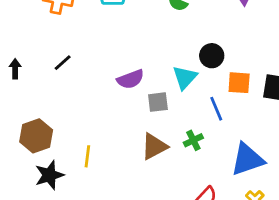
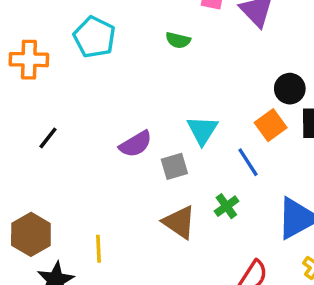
black circle: (212, 56) -> (290, 89), moved
orange square: (239, 83) -> (271, 125), turned -30
brown triangle: (154, 147) -> (179, 222), turned -48

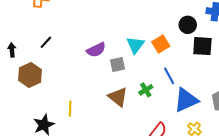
orange square: (271, 125) -> (161, 44), moved
blue line: (248, 162) -> (169, 76), moved
brown hexagon: (31, 234) -> (30, 75), moved

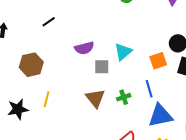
black line: (46, 42) -> (49, 22), moved
orange square: (161, 44) -> (158, 61), moved
brown hexagon: (30, 75) -> (31, 65), moved

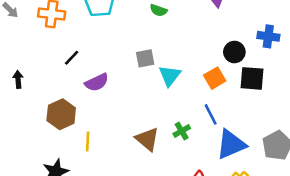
purple semicircle: (84, 48) -> (97, 82), moved
gray square: (102, 67) -> (145, 58), moved
yellow line: (47, 99) -> (88, 141), moved

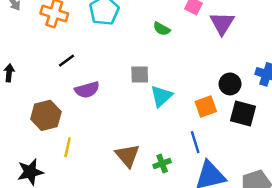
green cross: (182, 131) -> (162, 164), moved

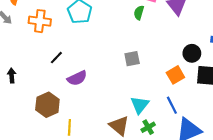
green semicircle: (162, 29) -> (139, 13), moved, turned 88
gray square: (140, 74) -> (132, 59), moved
cyan triangle: (161, 96) -> (140, 105), moved

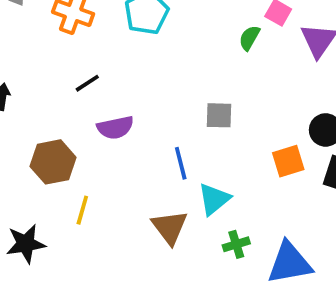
blue line: (172, 105) -> (181, 163), moved
green cross: (148, 127) -> (236, 244), moved

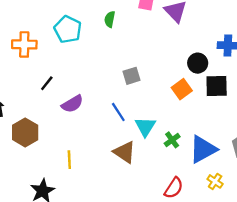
green semicircle: (249, 38) -> (110, 19), moved
brown hexagon: (53, 162) -> (25, 132), moved
green cross: (236, 244) -> (172, 140), moved

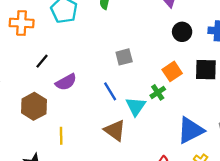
black circle: (198, 63) -> (182, 32), moved
brown hexagon: (25, 132) -> (34, 106), moved
green cross: (172, 140) -> (158, 92), moved

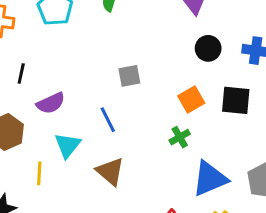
black line: (42, 61) -> (21, 73), turned -32
green cross: (158, 92) -> (180, 137), moved
cyan triangle: (136, 106) -> (68, 145), moved

